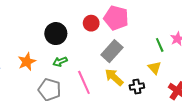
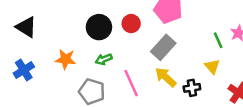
red circle: (91, 23) -> (131, 24), moved
orange star: (27, 62) -> (66, 59), turned 30

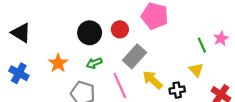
gray rectangle: (163, 47) -> (134, 56), moved
orange star: (66, 59) -> (58, 63), turned 30
blue cross: (24, 70) -> (19, 73), turned -30

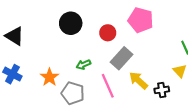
black circle: (90, 33) -> (71, 23), moved
orange star: (58, 63) -> (49, 77), moved

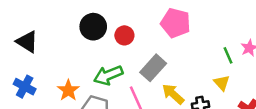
red circle: (108, 33) -> (124, 35), moved
green arrow: (83, 65) -> (108, 75), size x1.6

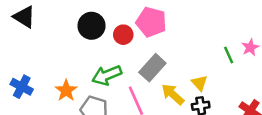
pink pentagon: (176, 23) -> (151, 22), moved
black triangle: (27, 42) -> (24, 17), moved
yellow triangle: (222, 83) -> (199, 83), moved

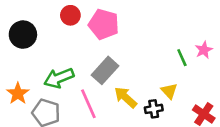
black circle: (92, 26) -> (23, 35), moved
red circle: (123, 35) -> (70, 15), moved
yellow triangle: (199, 83) -> (169, 91), moved

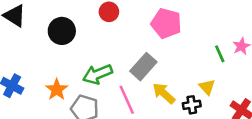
pink pentagon: (104, 24) -> (166, 23), moved

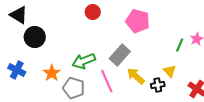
black circle: (62, 31) -> (35, 37), moved
green line: (220, 54) -> (180, 45), turned 48

